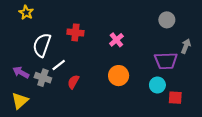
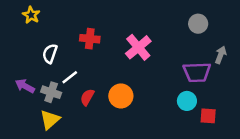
pink cross: (116, 40) -> (138, 47), size x1.5
white semicircle: (42, 45) -> (50, 54), size x0.7
orange circle: (119, 76) -> (121, 96), moved
yellow triangle: (20, 101) -> (50, 120), moved

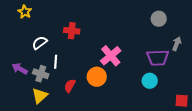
pink cross: (138, 47) -> (111, 56), moved
white semicircle: (50, 54) -> (40, 43), turned 35
white line: (70, 77) -> (56, 62), turned -48
red semicircle: (87, 97) -> (70, 86), moved
red square: (208, 116) -> (182, 101), moved

